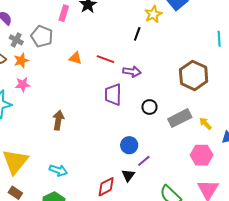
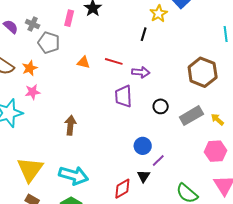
gray cross: (16, 40) -> (33, 24), moved
cyan arrow: (58, 170) -> (74, 175), size x1.6

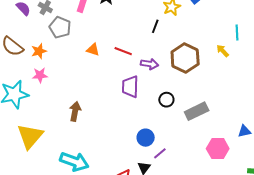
brown hexagon: (203, 72) -> (185, 58), moved
yellow arrow: (217, 119) -> (223, 51), moved
yellow triangle: (30, 169) -> (30, 136), moved

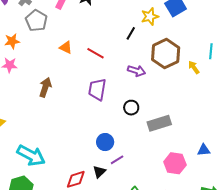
brown hexagon: (185, 58) -> (166, 54), moved
purple arrow: (149, 64) -> (136, 71), moved
brown arrow: (75, 111) -> (45, 87), moved

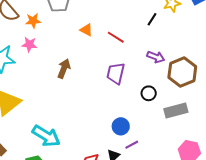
brown hexagon: (166, 54) -> (182, 72), moved

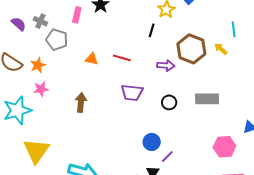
brown hexagon: (182, 72) -> (191, 49), moved
purple trapezoid: (116, 73) -> (132, 93), turned -80
gray rectangle: (176, 110) -> (207, 99), moved, turned 30

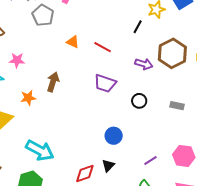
orange star: (38, 65) -> (28, 98), moved
gray rectangle: (207, 99) -> (177, 106), size x0.6
purple line: (167, 157) -> (150, 160), moved

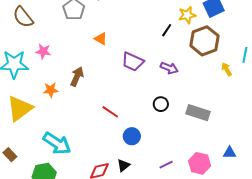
red line: (103, 47) -> (110, 112), moved
brown hexagon: (172, 53) -> (205, 41), moved
purple trapezoid: (105, 83) -> (133, 62), moved
gray rectangle: (177, 106) -> (198, 113), size x1.6

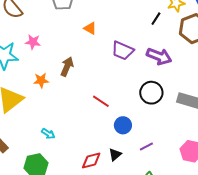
purple arrow: (169, 68) -> (159, 56), size x1.4
black circle: (161, 104) -> (151, 93), size x1.5
cyan arrow: (57, 143) -> (48, 134), size x0.5
purple line: (166, 165) -> (146, 146), moved

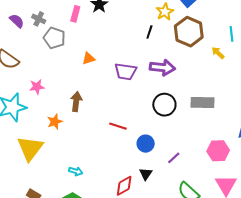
orange triangle: (90, 28) -> (89, 58), turned -32

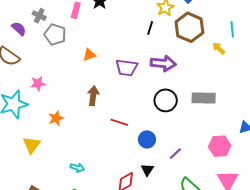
purple semicircle: (17, 21) -> (19, 29), moved
brown arrow: (76, 102) -> (93, 96), moved
yellow triangle: (30, 148) -> (32, 145), size x0.7

